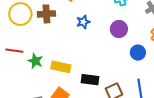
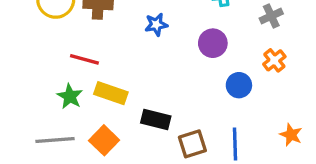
red line: (14, 51) -> (84, 59), moved
green star: (35, 61) -> (70, 96), moved

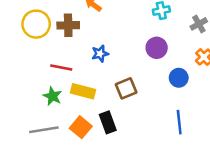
blue star: (156, 25) -> (100, 54), moved
black rectangle: (156, 119) -> (108, 122), moved, turned 60
brown square: (192, 144) -> (126, 88), moved

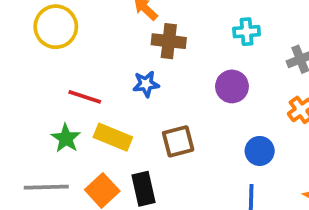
brown cross: (68, 25) -> (169, 41), moved
blue circle: (179, 78) -> (260, 151), moved

